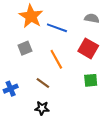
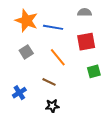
red square: (88, 48) -> (86, 42), turned -30

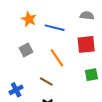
orange star: (26, 21) -> (29, 19), size x0.7

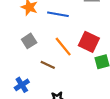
red square: (86, 44) -> (89, 42), moved, turned 36
brown line: (46, 82) -> (48, 65), moved

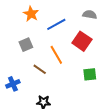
blue line: (58, 14) -> (56, 24), turned -48
red square: (89, 42) -> (82, 41), moved

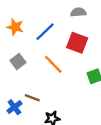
brown line: (40, 69) -> (32, 98), moved

